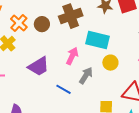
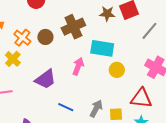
gray arrow: (86, 75) -> (96, 109), moved
blue line: (63, 89) -> (66, 107), moved

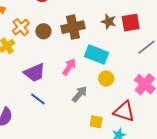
blue line: (66, 107) -> (38, 99), moved
gray arrow: (96, 109) -> (80, 94), moved

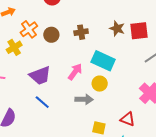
brown cross: (73, 27) -> (81, 32), size x0.6
yellow circle: (106, 79) -> (100, 84), moved
gray arrow: (80, 94) -> (84, 99), turned 48
red triangle: (124, 111) -> (128, 119), size x0.7

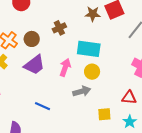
purple trapezoid: (40, 76) -> (34, 65), moved

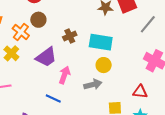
brown cross: (59, 28) -> (70, 36), moved
brown circle: (32, 39) -> (38, 20), moved
pink arrow: (65, 67) -> (64, 75), moved

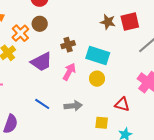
pink arrow: (64, 75) -> (69, 72), moved
gray arrow: (93, 84) -> (73, 106), moved
red triangle: (140, 92) -> (122, 104), moved

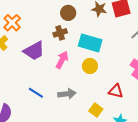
brown circle: (40, 24) -> (68, 13), moved
yellow square: (102, 123) -> (96, 110), turned 32

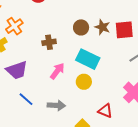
brown circle: (68, 13) -> (81, 27), moved
brown cross: (60, 33) -> (49, 42), moved
purple trapezoid: (34, 51) -> (17, 70), moved

